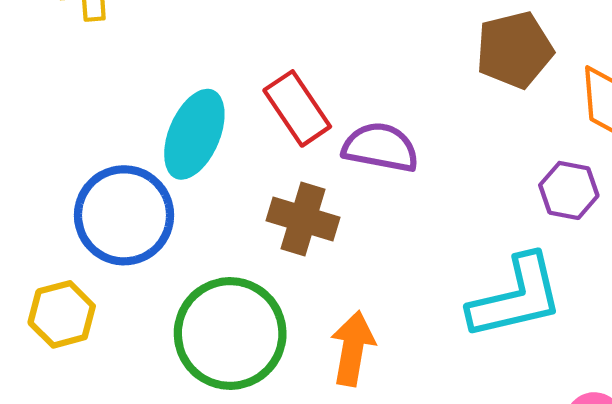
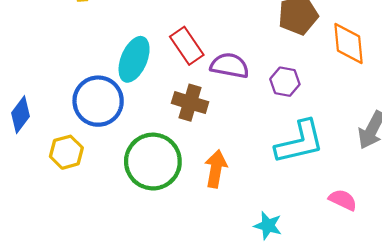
purple hexagon: (569, 190) -> (285, 82), moved

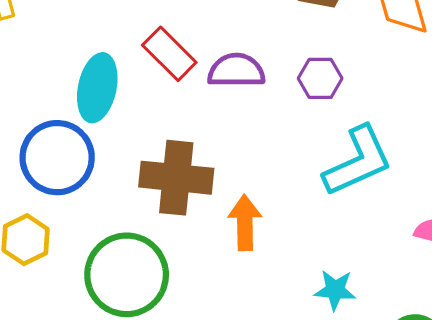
brown cross: (190, 103) -> (176, 178), moved, size x1.4
green circle: (153, 162) -> (127, 275), moved

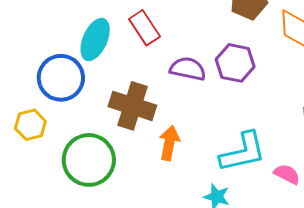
purple semicircle: (236, 71) -> (188, 69), moved
purple hexagon: (320, 78) -> (235, 63), size x1.4
cyan L-shape: (358, 161) -> (243, 152), moved

